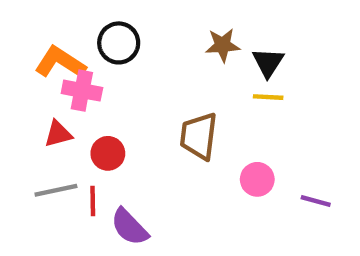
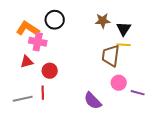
brown trapezoid: (199, 136) -> (111, 56), moved
gray line: (56, 190) -> (23, 99), moved
purple line: (316, 201) -> (138, 93), moved
purple semicircle: (130, 227) -> (93, 101), moved

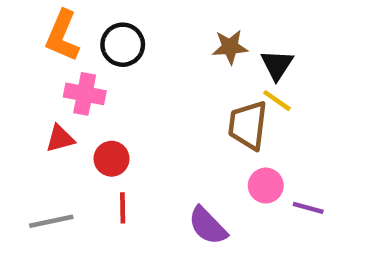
orange L-shape: (28, 29) -> (62, 36), moved, turned -100
yellow line: (124, 45) -> (277, 101), turned 32
red line: (43, 93) -> (123, 208), moved

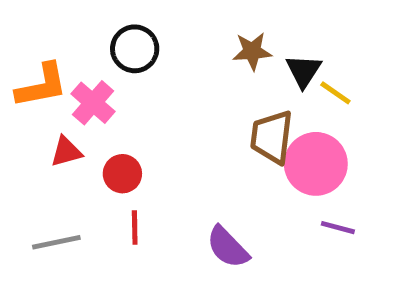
orange L-shape: (62, 36) -> (42, 86), moved, turned -124
pink cross: (85, 94) -> (93, 103), turned 30
yellow line: (277, 101) -> (335, 93), moved
pink circle: (266, 186) -> (316, 164), moved, size x1.6

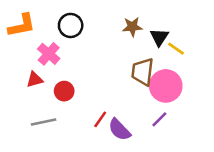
orange L-shape: (42, 86) -> (22, 25), moved
red line: (135, 228) -> (100, 119), moved, turned 36
purple line: (338, 228) -> (159, 119), moved, turned -60
gray line: (56, 242) -> (44, 122), moved

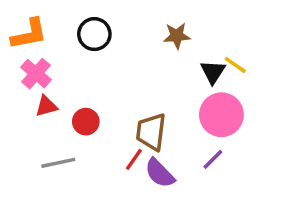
black triangle: (159, 37) -> (213, 72), moved
pink cross: (49, 54) -> (36, 74), moved
brown trapezoid: (143, 72) -> (151, 132), moved

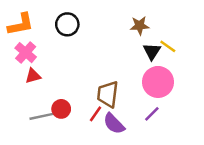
brown star: (177, 36) -> (140, 26), moved
red circle: (86, 122) -> (61, 109), moved

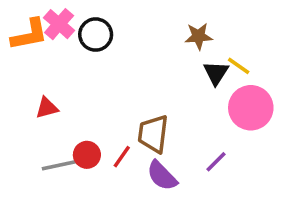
pink cross: (26, 53) -> (59, 24), moved
pink circle: (158, 82) -> (251, 108), moved
red line: (95, 114) -> (122, 157), moved

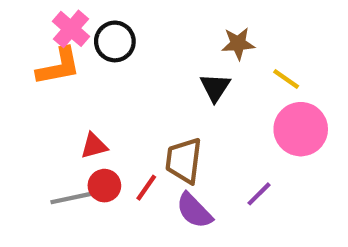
orange L-shape: (29, 35) -> (58, 67), moved
black triangle: (216, 73) -> (215, 87), moved
red triangle: (47, 108) -> (94, 146), moved

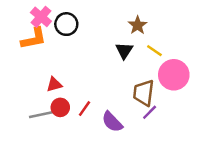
brown star: (238, 44) -> (138, 25), turned -30
yellow line: (286, 79) -> (154, 51), moved
brown trapezoid: (184, 161) -> (144, 93), moved

